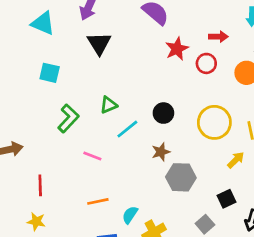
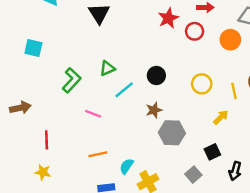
cyan square: (50, 73) -> (33, 48), moved
yellow circle: (214, 122) -> (202, 84), size x0.7

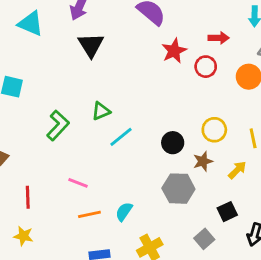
black circle: (156, 75) -> (173, 143), moved
brown star: (154, 110) -> (203, 161), moved
pink line: (93, 114) -> (78, 183), moved
cyan semicircle: (127, 166) -> (124, 212), moved

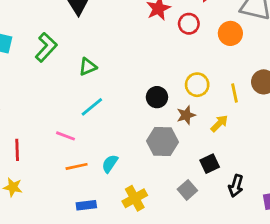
green L-shape: (58, 125) -> (46, 47), moved
cyan line: (121, 137) -> (92, 107), moved

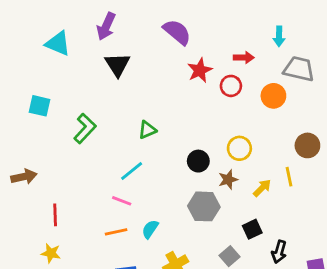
green L-shape: (46, 47) -> (85, 128), moved
green triangle: (88, 67) -> (147, 130), moved
yellow line: (235, 93) -> (289, 177), moved
pink line: (66, 136) -> (122, 201), moved

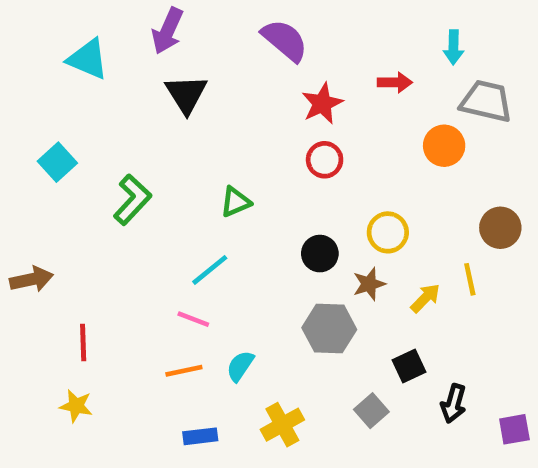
red circle: (231, 86) -> (325, 160), moved
cyan square: (39, 106) -> (57, 162), turned 35

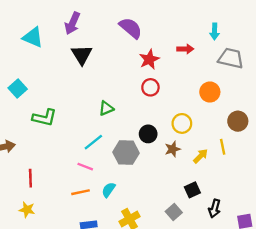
orange circle: (444, 146) -> (210, 92), moved
green L-shape: (132, 200) -> (44, 118), moved, turned 60
gray hexagon: (329, 329) -> (126, 153), moved

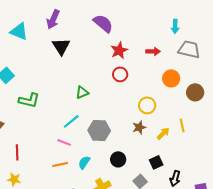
red arrow: (185, 49) -> (153, 51), moved
brown circle: (238, 121) -> (195, 92), moved
black circle: (148, 134) -> (118, 159), moved

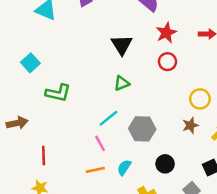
black triangle: (61, 46) -> (122, 45), moved
pink line: (64, 142) -> (100, 143), turned 40

